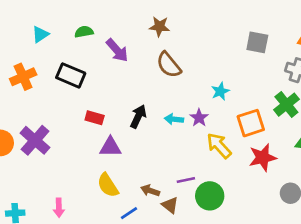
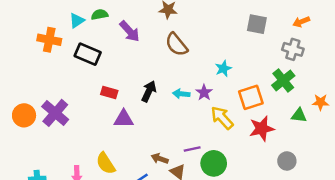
cyan triangle: (40, 34) -> (77, 21), moved
orange cross: (23, 77) -> (49, 40), moved, turned 35
yellow semicircle: (108, 185) -> (106, 163), moved

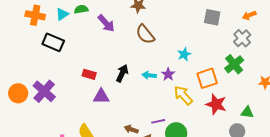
orange cross: (49, 40) -> (35, 15), moved
gray cross: (293, 49) -> (242, 38), turned 30
black rectangle: (88, 54) -> (53, 42), moved
green triangle: (299, 115) -> (247, 112), moved
red star: (262, 129) -> (216, 104), turned 30

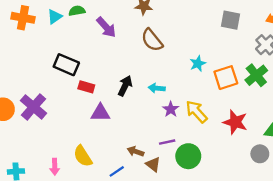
black rectangle: (53, 42) -> (66, 65), moved
purple star: (168, 74) -> (171, 109), moved
orange square: (207, 78) -> (226, 78), moved

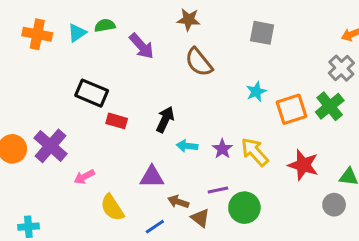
gray square: (231, 20) -> (262, 33), moved
cyan arrow: (157, 88) -> (187, 146), moved
purple triangle: (100, 113) -> (152, 177), moved
pink arrow: (55, 167) -> (84, 177), moved, turned 63

